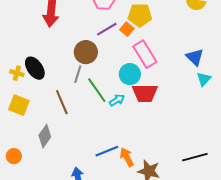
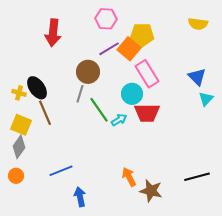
orange square: (127, 29) -> (129, 49), size x1.6
brown line: (62, 102) -> (45, 113), moved
gray diamond: (45, 136) -> (19, 147), moved
blue line: (107, 151) -> (61, 171), moved

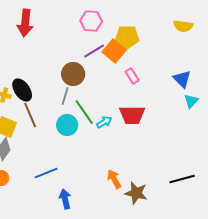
red arrow: (53, 33) -> (25, 23), moved
pink rectangle: (147, 74) -> (132, 76), size x0.6
cyan circle: (132, 94) -> (67, 125), moved

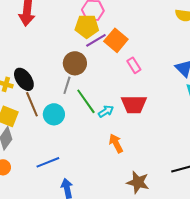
yellow pentagon: (127, 37) -> (87, 26), moved
cyan circle: (67, 125) -> (54, 114), moved
orange arrow: (114, 179) -> (116, 143), moved

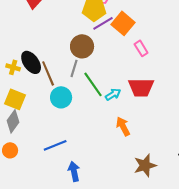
brown line: (32, 104) -> (48, 73), moved
brown star: (138, 182) -> (145, 165), turned -30

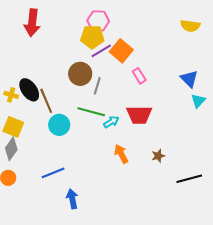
gray line: (74, 68) -> (97, 86), moved
green line: (93, 84) -> (91, 112), turned -40
brown star: (145, 165) -> (158, 156), moved, size x0.6

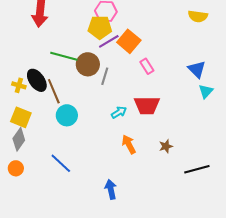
green line: (91, 112) -> (64, 56), moved
blue line: (53, 173) -> (61, 163), turned 65
blue arrow: (72, 199) -> (111, 189), moved

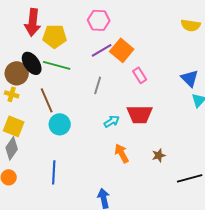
yellow pentagon: (100, 27) -> (55, 36), moved
brown circle: (88, 64) -> (17, 73), moved
black ellipse: (37, 80) -> (32, 63), moved
blue line: (61, 163) -> (54, 172), turned 50

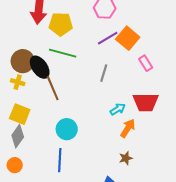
black ellipse: (32, 63) -> (40, 67), moved
cyan circle: (60, 124) -> (67, 129), moved
orange arrow: (122, 153) -> (128, 128), moved, turned 60
brown star: (159, 155) -> (126, 158), moved

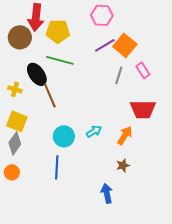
brown circle: (23, 61) -> (20, 37), moved
gray line: (104, 73) -> (119, 75), moved
cyan arrow: (118, 109) -> (94, 131), moved

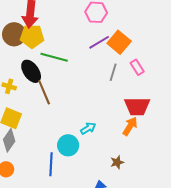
yellow pentagon: (58, 31) -> (32, 36), moved
orange arrow: (125, 135) -> (130, 126), moved
cyan circle: (64, 136) -> (68, 145), moved

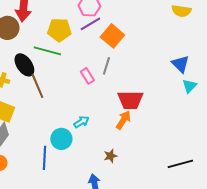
yellow pentagon: (32, 36) -> (59, 30), moved
purple line: (99, 42) -> (90, 24), moved
pink rectangle: (137, 67) -> (87, 76), moved

